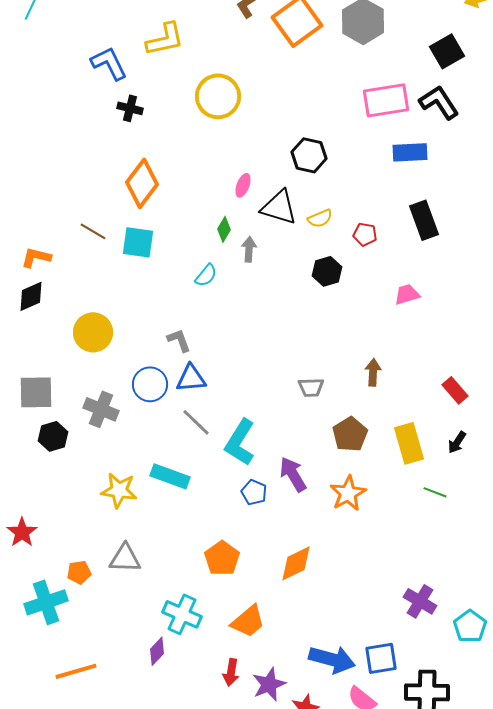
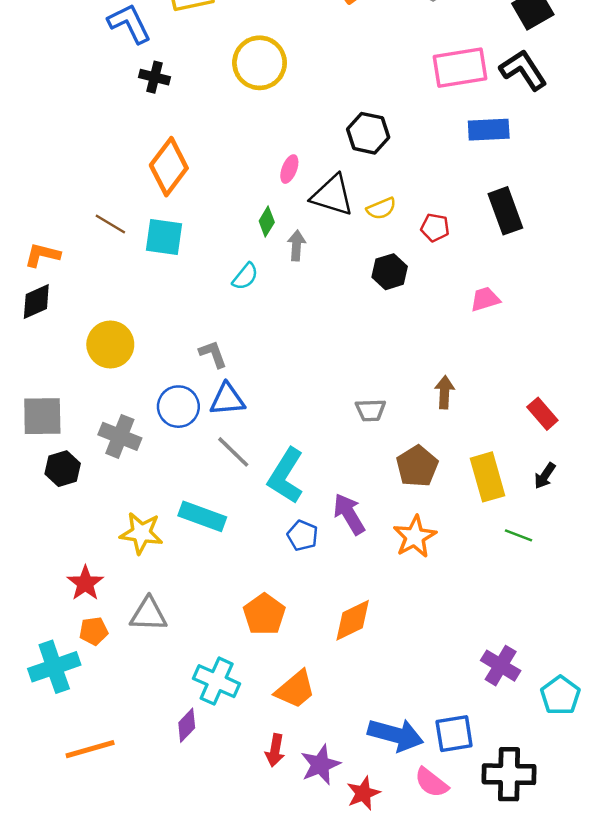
red star: (22, 532) -> (85, 583), moved

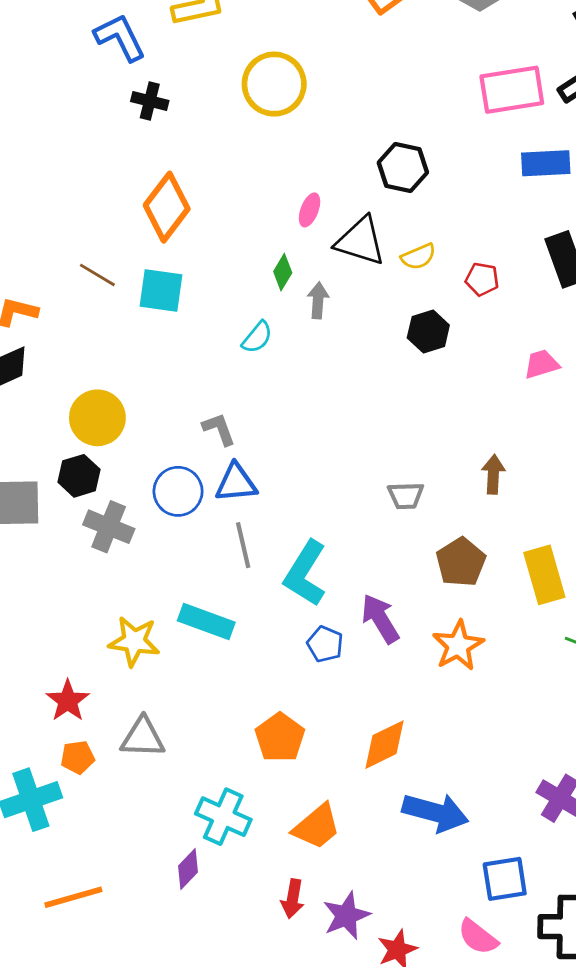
gray line: (233, 452) -> (243, 545), turned 33
black hexagon: (63, 469) -> (79, 476), moved
blue arrow: (396, 735) -> (435, 812), moved

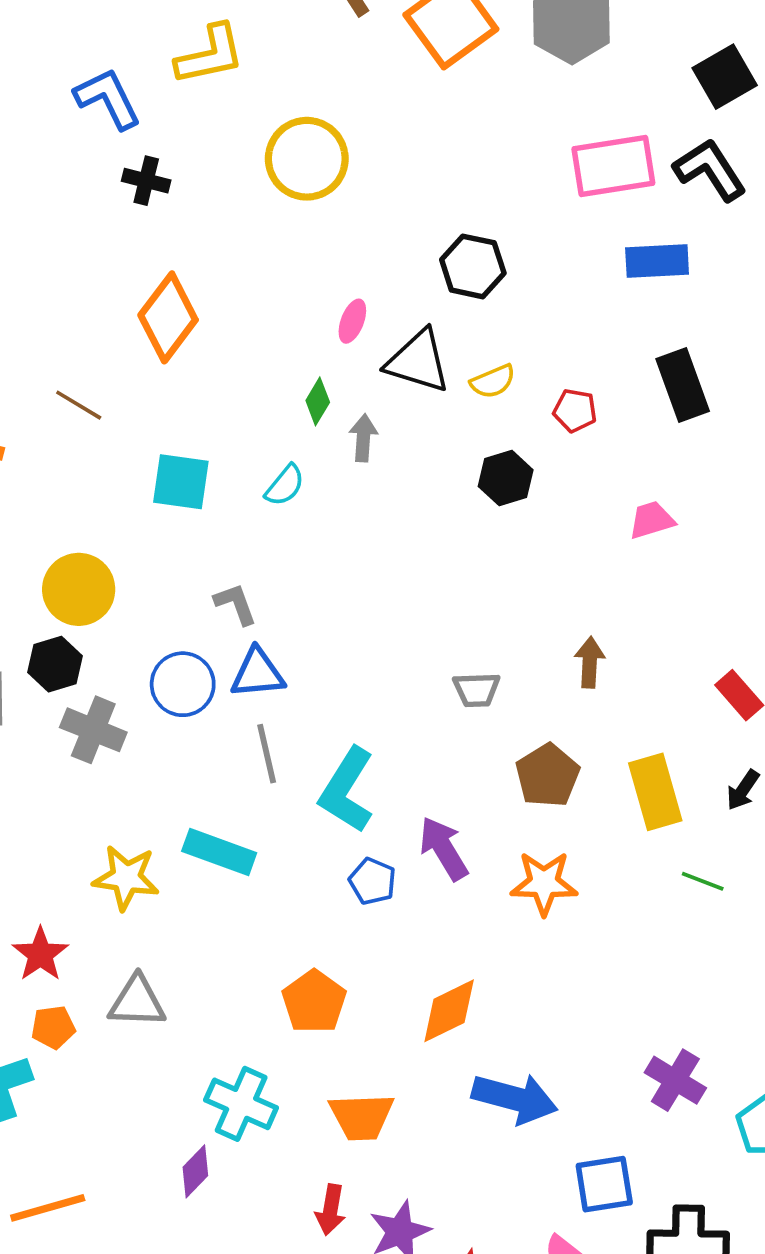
cyan square: (161, 291) -> (181, 482), moved
orange star: (458, 646) -> (544, 883), turned 30
orange trapezoid: (317, 827) -> (361, 1117), turned 38

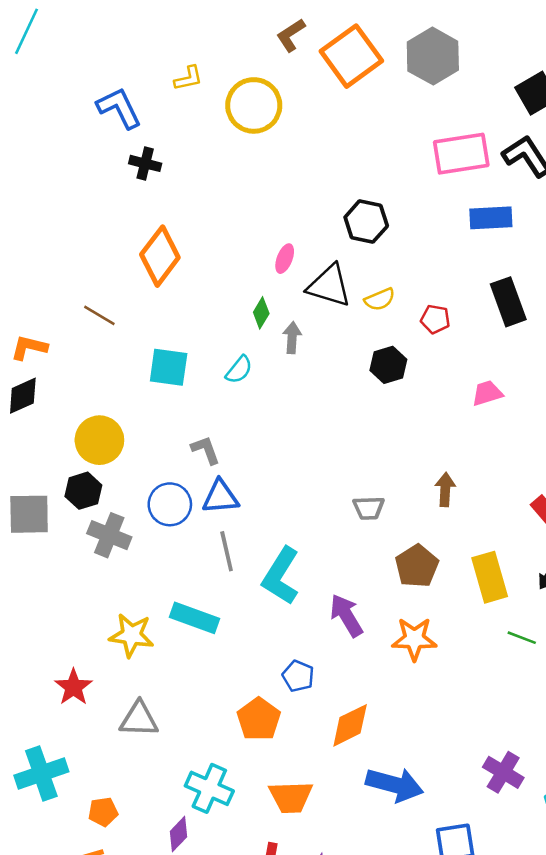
yellow L-shape: (210, 55) -> (188, 78), size x0.6
yellow circle: (307, 159) -> (254, 105), moved
blue pentagon: (372, 881) -> (298, 676), moved
orange pentagon: (53, 1027) -> (103, 812), moved

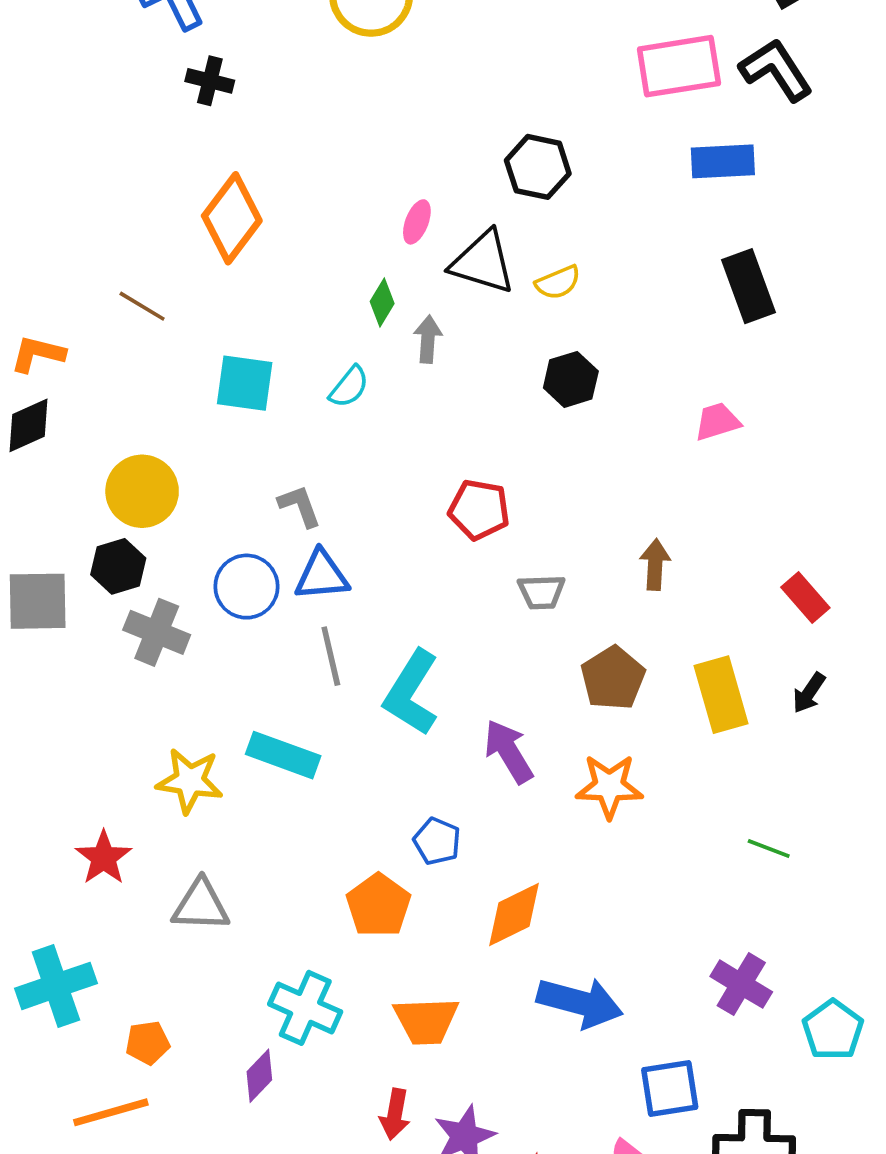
red pentagon: (435, 319) -> (479, 510), moved, size x1.4
green line: (522, 638) -> (769, 849), moved

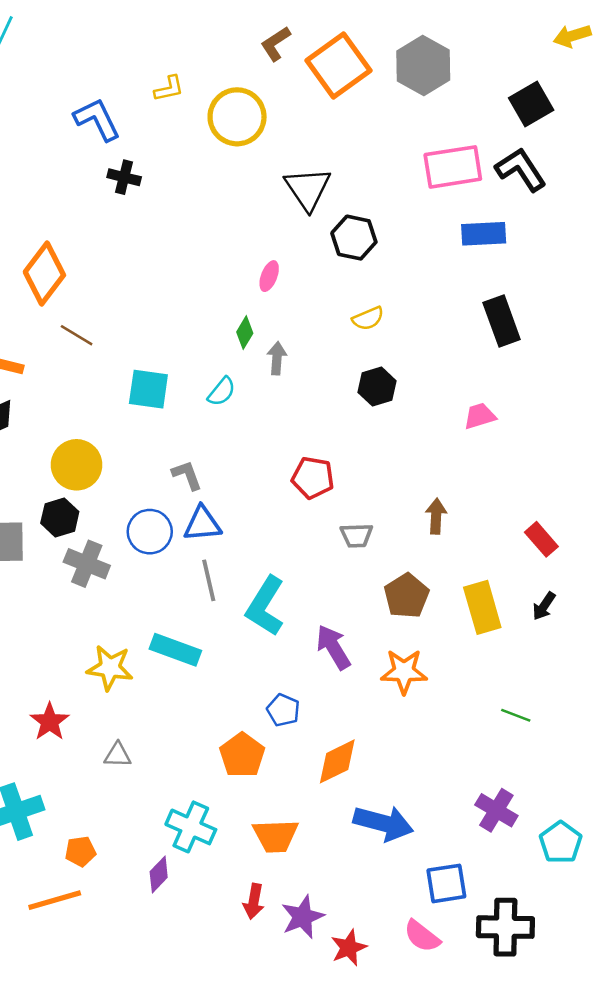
orange diamond: (232, 218) -> (44, 274), moved
black triangle: (483, 262) -> (308, 189), moved, turned 39
gray triangle: (201, 905) -> (118, 755), size x0.7

